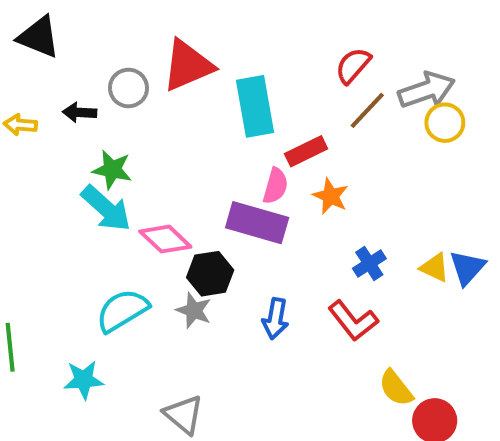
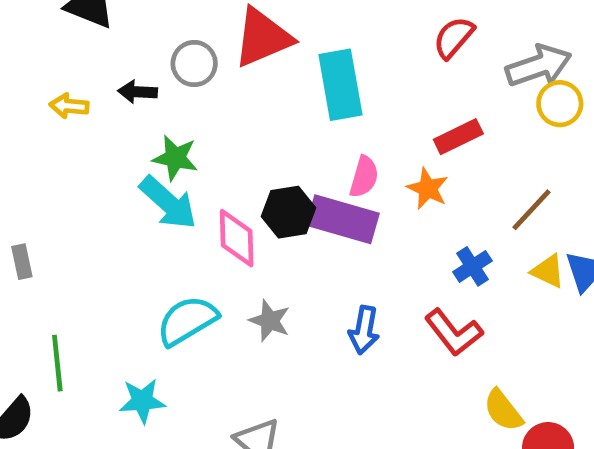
brown line: (367, 110) -> (531, 210), moved
red rectangle: (306, 151) -> (458, 137), moved
pink diamond: (165, 239) -> (237, 238), turned 45
black hexagon: (210, 274) -> (289, 212), moved

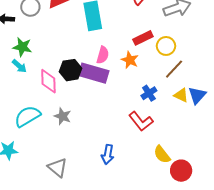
yellow circle: (560, 104) -> (166, 46), moved
cyan arrow: (168, 203) -> (19, 66), size x0.6
blue arrow: (364, 330) -> (108, 154), moved

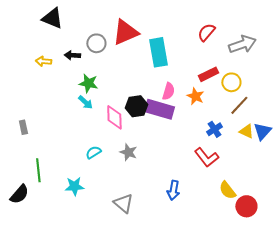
cyan semicircle: (27, 116) -> (93, 152), size x0.6

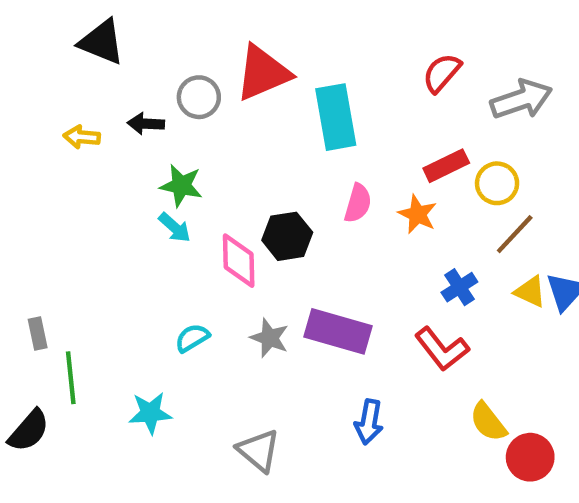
purple rectangle: (159, 109) -> (338, 331), moved
gray rectangle: (23, 127) -> (38, 334), moved

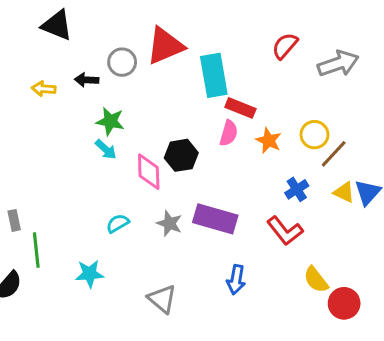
red rectangle: (446, 166) -> (240, 108), moved, turned 48
yellow circle: (497, 183) -> (314, 135), moved

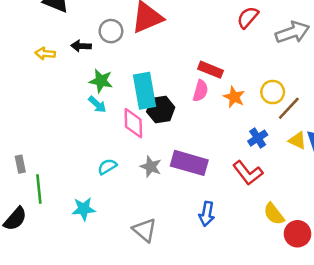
cyan rectangle: (214, 75) -> (145, 91), moved

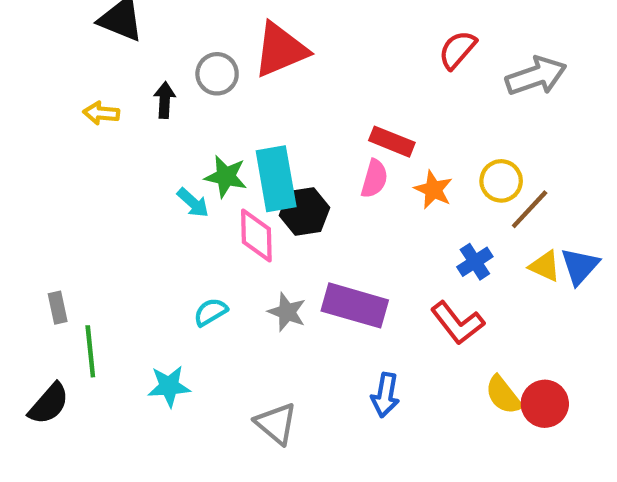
black arrow: (81, 46) -> (165, 100), turned 90
green star: (101, 81) -> (226, 177), moved
red circle: (297, 234) -> (545, 404), moved

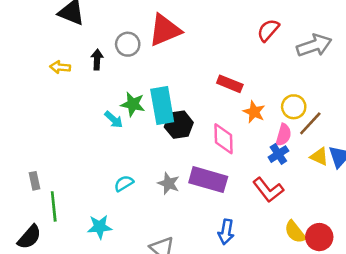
pink semicircle: (374, 179) -> (283, 135), moved
pink diamond: (256, 236) -> (223, 139), moved

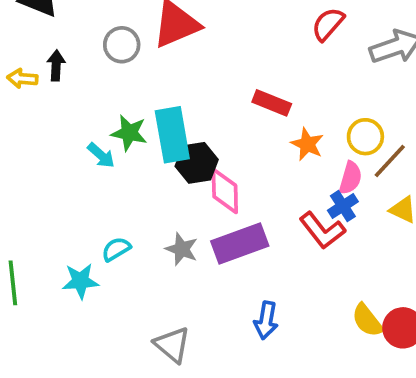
black arrow: (97, 60) -> (56, 65), moved
pink diamond: (223, 139) -> (225, 191), moved
purple rectangle: (208, 180) -> (240, 243), turned -36
red L-shape: (268, 190) -> (322, 230), moved
cyan star: (100, 227) -> (80, 281), moved

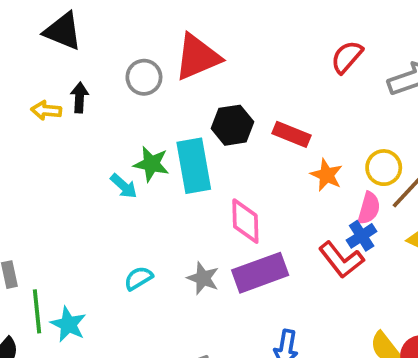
black hexagon: (197, 163) -> (232, 125), moved
cyan star: (80, 281) -> (68, 324), moved, turned 30

